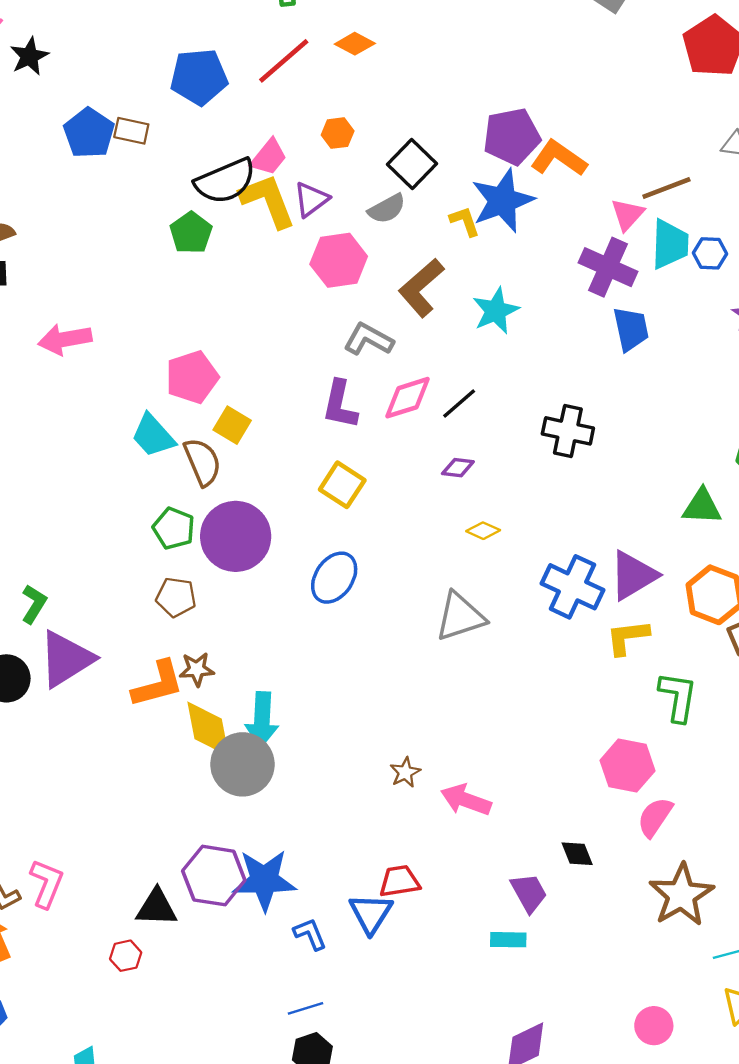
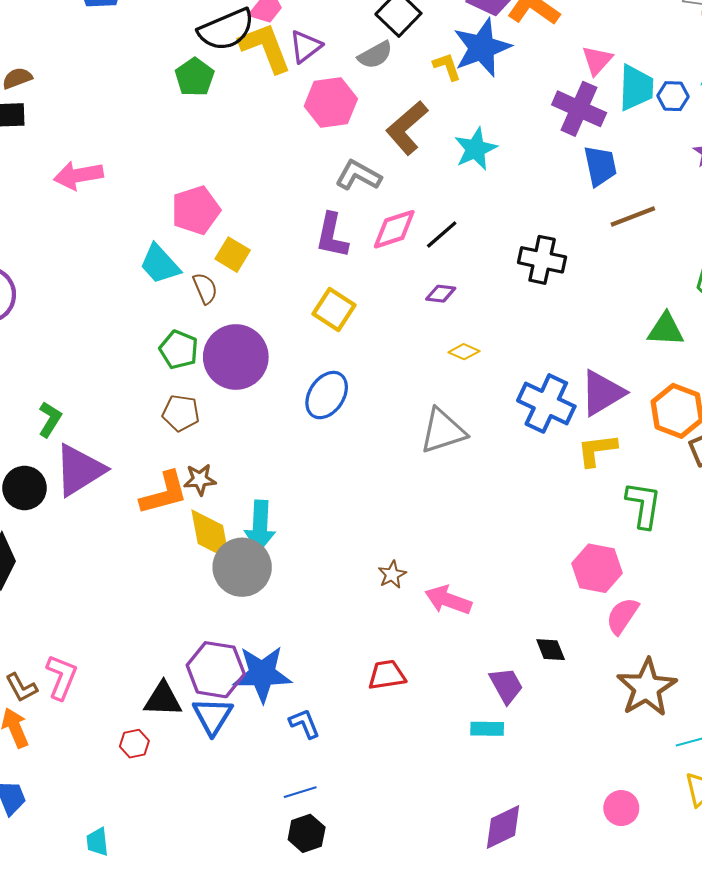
brown line: (666, 188) -> (633, 217), moved
brown semicircle: (202, 462) -> (205, 288), size x0.7
blue triangle: (371, 913) -> (213, 716), moved

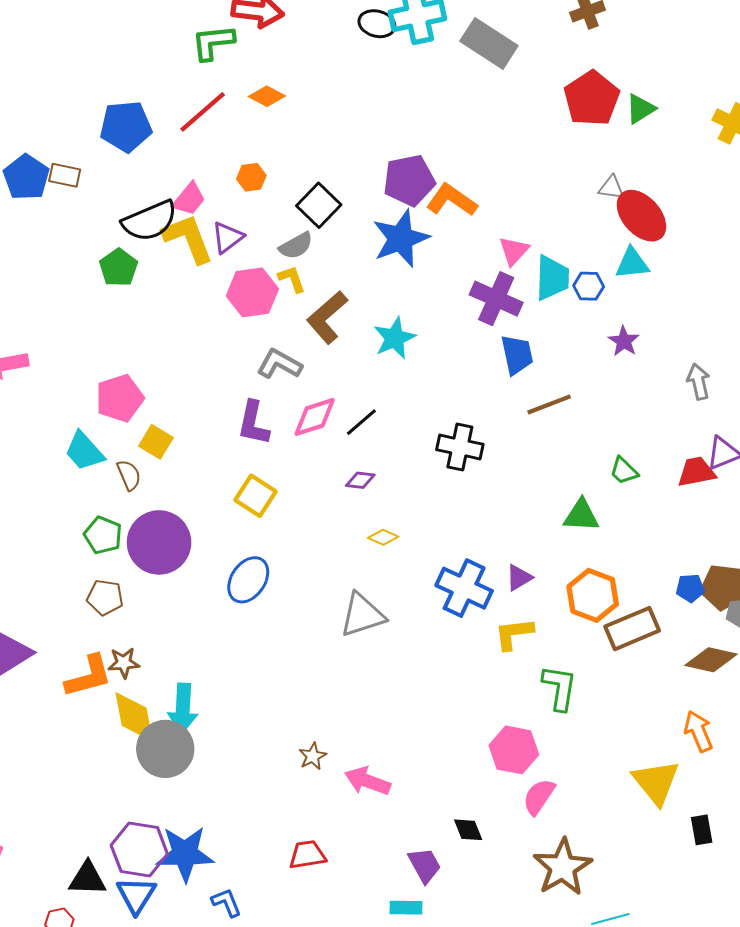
yellow L-shape: (447, 67) -> (292, 279), moved
purple triangle: (602, 393) -> (519, 578), size x0.6

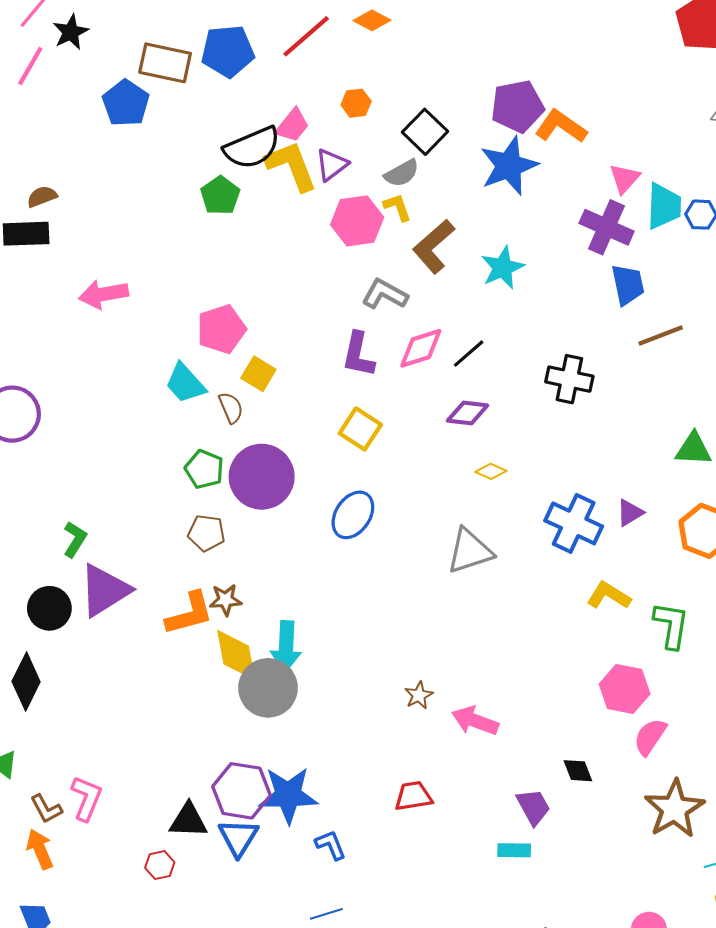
brown rectangle: (65, 175) -> (165, 63), moved, size x1.6
purple diamond: (360, 480) -> (468, 413), size x1.4
yellow L-shape: (514, 634) -> (609, 596), moved, turned 39

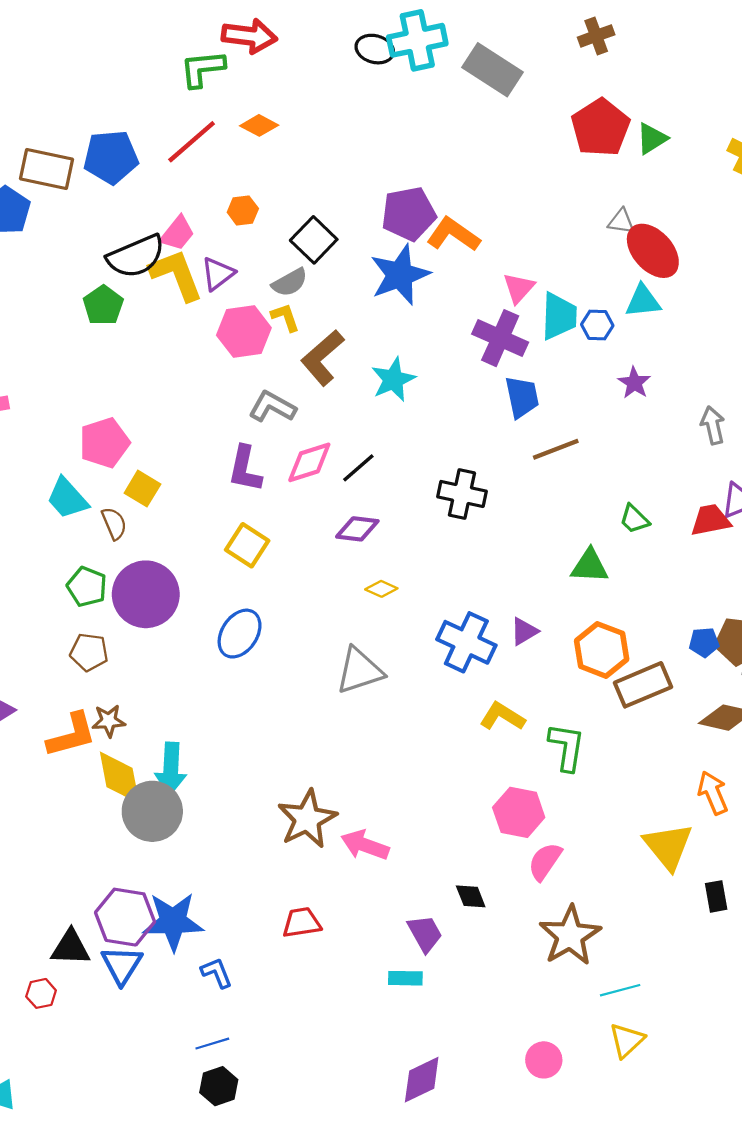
brown star: (419, 695) -> (307, 819), size x2.0

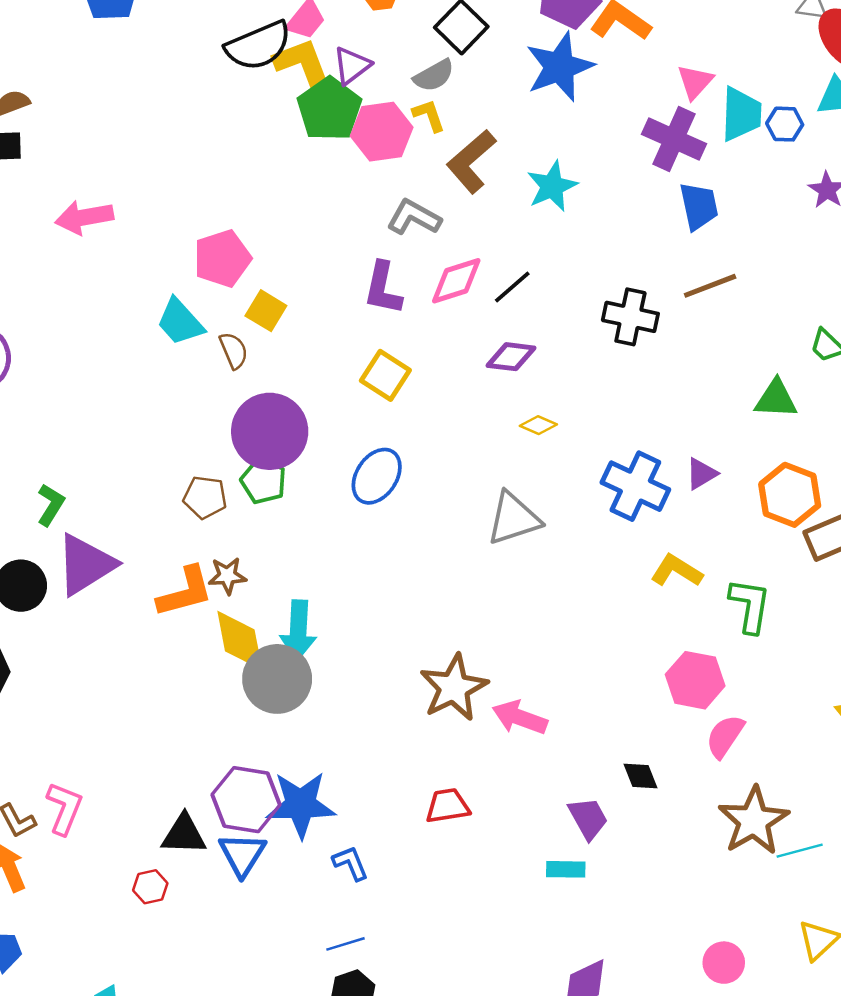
green pentagon: (103, 305) -> (329, 109), moved, size x1.4
brown line: (556, 449) -> (710, 286), moved
green pentagon: (87, 587) -> (263, 481), moved
cyan line: (620, 990) -> (800, 851), moved

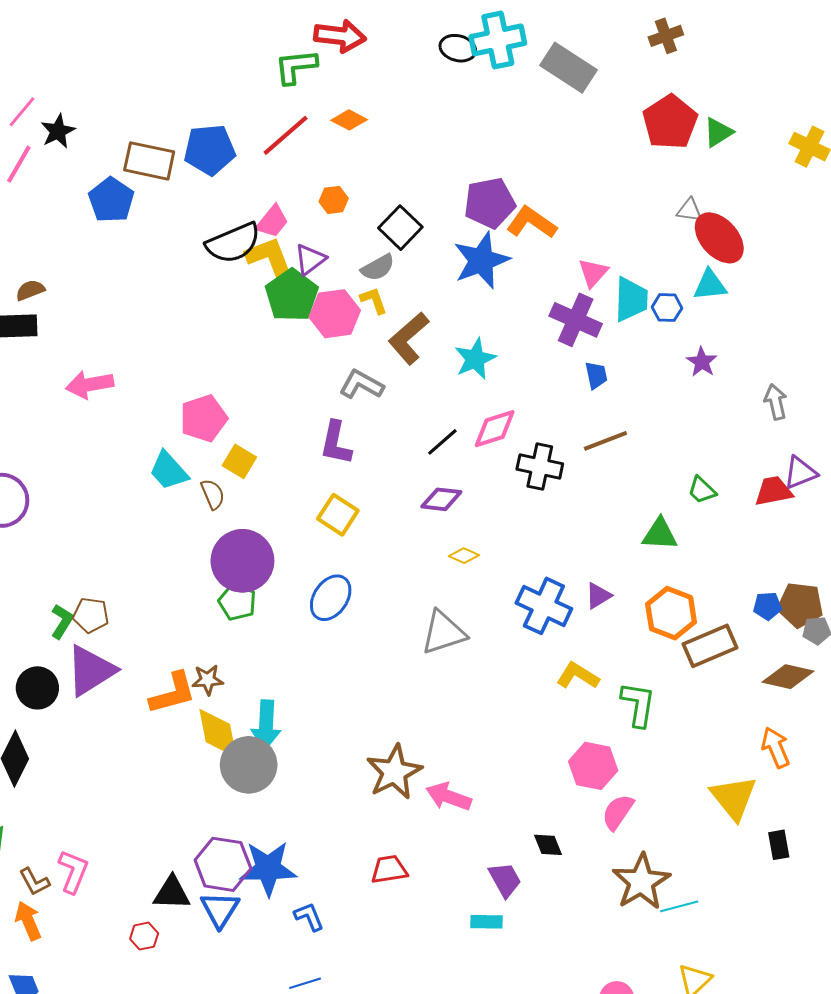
blue trapezoid: (699, 206) -> (596, 375), size x0.7
pink diamond: (456, 281) -> (495, 429), moved
brown pentagon: (205, 497) -> (91, 615), moved

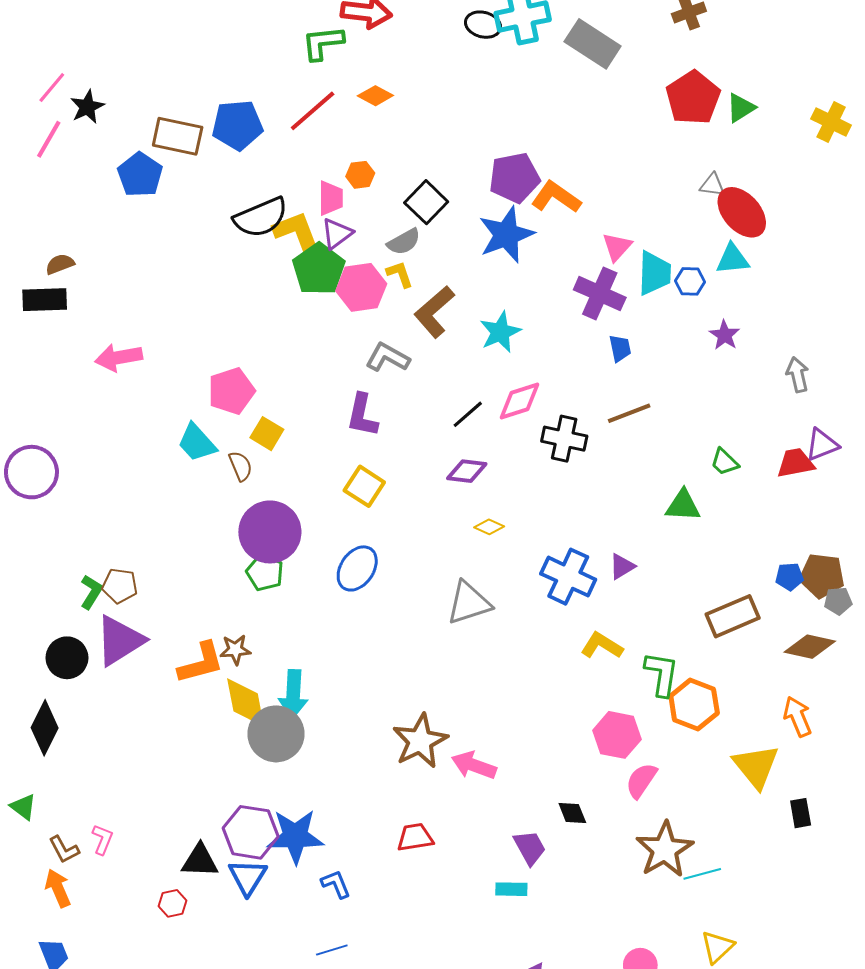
pink trapezoid: (272, 221) -> (331, 198), moved, turned -39
orange hexagon: (671, 613) -> (694, 704), moved
pink L-shape: (73, 872) -> (102, 839), size x0.7

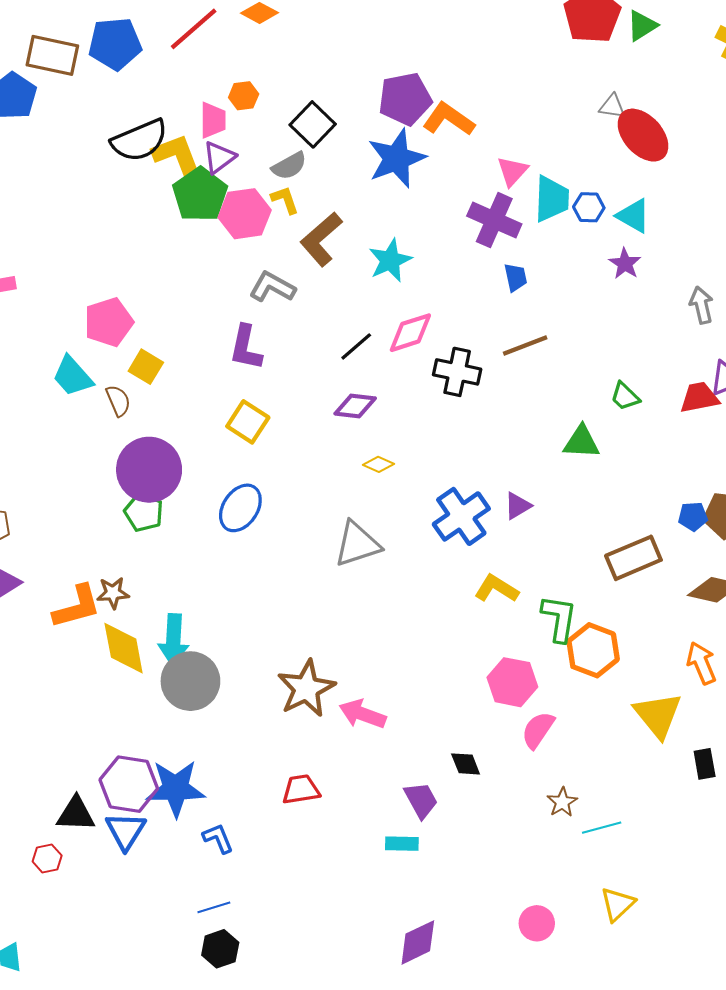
cyan triangle: (733, 259) -> (633, 216), moved, turned 36
blue cross: (568, 577) -> (461, 516), turned 30
gray circle: (276, 734) -> (190, 681), moved
brown star: (665, 850) -> (562, 802), size x0.5

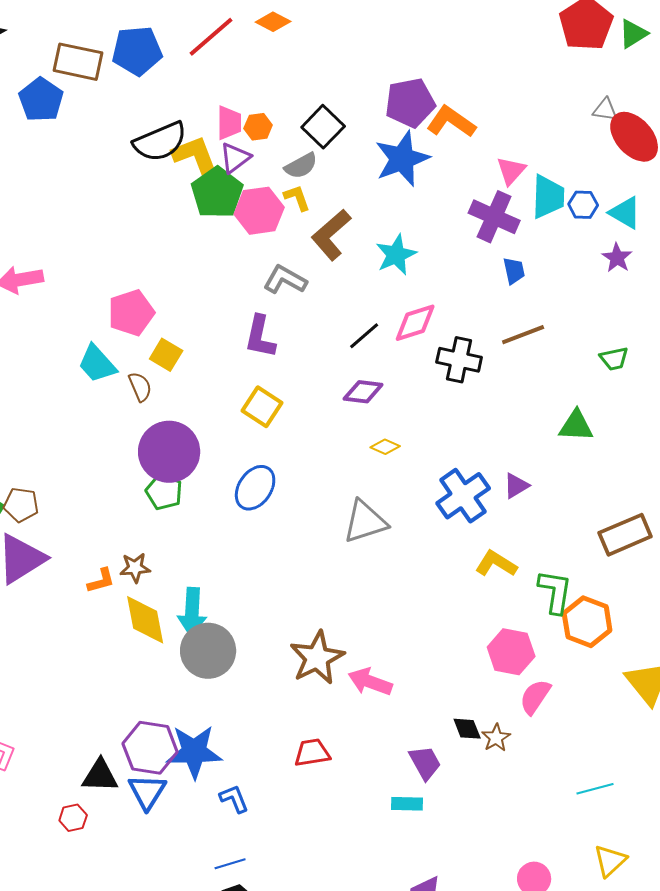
orange hexagon: (244, 96) -> (258, 127), moved
green trapezoid: (625, 396) -> (614, 359), moved, turned -56
orange L-shape: (77, 607) -> (101, 581), size x0.6
brown star: (562, 802) -> (496, 738), moved

